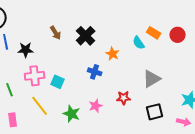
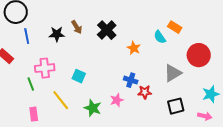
red circle: (178, 35) -> (199, 55), moved, size x1.5
black star: (26, 50) -> (57, 34), moved
blue cross: (95, 72) -> (131, 80), moved
pink cross: (35, 76) -> (45, 68), moved

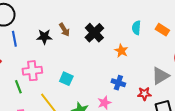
cyan semicircle: (160, 37) -> (136, 28), moved, turned 40
red star: (145, 92) -> (144, 94), moved

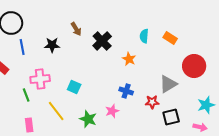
brown arrow: (64, 30) -> (76, 29), moved

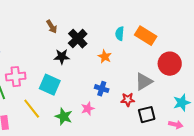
orange rectangle: (170, 38) -> (146, 36), size x1.5
black star: (52, 45) -> (62, 57), moved
cyan square: (74, 87) -> (50, 85), size x1.5

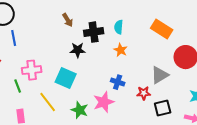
cyan semicircle: (120, 34) -> (119, 27), moved
black cross: (78, 39) -> (94, 32), turned 36
pink star: (88, 109) -> (104, 102), size x1.5

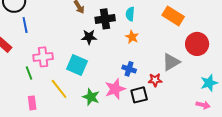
black square: (163, 108) -> (139, 95), moved

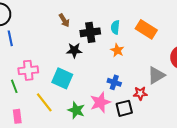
orange rectangle: (173, 16) -> (146, 29), moved

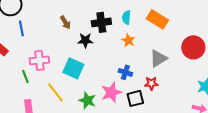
brown arrow: (64, 20) -> (65, 22), moved
gray triangle: (156, 75) -> (158, 58), moved

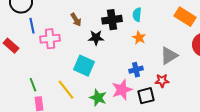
orange rectangle: (157, 19) -> (185, 17), moved
pink cross: (39, 60) -> (50, 39), moved
blue cross: (125, 72) -> (136, 70), turned -32
green line: (25, 76) -> (33, 85), moved

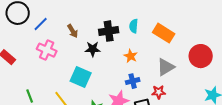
orange rectangle: (185, 17) -> (164, 33), moved
blue line: (32, 26) -> (41, 24), moved, turned 56
orange star: (139, 38) -> (131, 56), moved
pink cross: (50, 39) -> (47, 50), turned 30

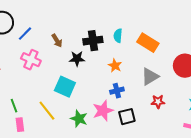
red star: (159, 92) -> (158, 102), moved

